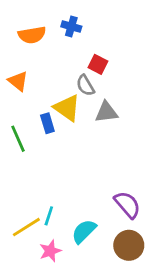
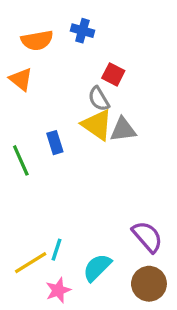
orange triangle: (18, 81) -> (21, 79), moved
yellow triangle: (67, 108) -> (97, 125), moved

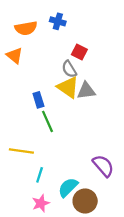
green line: (21, 160) -> (48, 121), moved
yellow line: (31, 263) -> (21, 151), moved, turned 40
brown circle: (149, 284) -> (85, 201), moved

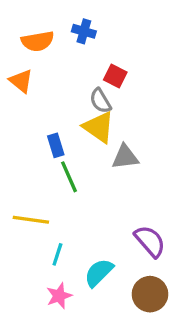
gray triangle: (86, 91) -> (125, 157), moved
brown circle: (85, 201) -> (150, 294), moved

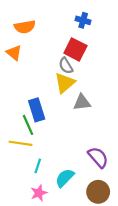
blue cross: (84, 31) -> (83, 20), moved
red square: (115, 76) -> (75, 49), size x1.5
yellow triangle: (99, 127) -> (65, 83), turned 45
blue rectangle: (56, 145) -> (37, 110), moved, size x1.5
green line: (69, 177) -> (28, 125), moved

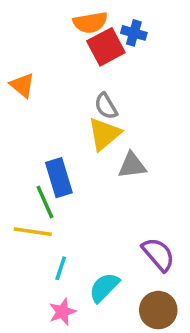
orange semicircle: (25, 27) -> (90, 22), moved
red square: (75, 49) -> (106, 47), moved, turned 35

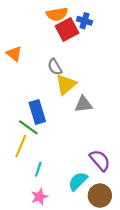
gray semicircle: (106, 106) -> (55, 67), moved
green line: (45, 202) -> (28, 127), turned -30
yellow line: (33, 232) -> (21, 146), turned -75
cyan semicircle: (104, 287) -> (78, 181), moved

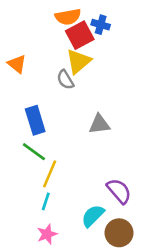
yellow triangle: (66, 85) -> (78, 61), moved
blue rectangle: (37, 112) -> (35, 120), moved
yellow line: (21, 146) -> (50, 174), moved

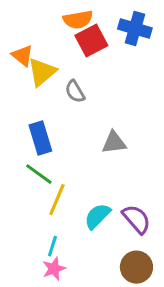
blue cross: (101, 25) -> (135, 29), moved, size x1.5
yellow triangle: (78, 61) -> (42, 72), moved
orange triangle: (17, 64) -> (22, 56), moved
cyan line: (46, 201) -> (52, 246), moved
cyan semicircle: (93, 216) -> (97, 216), moved

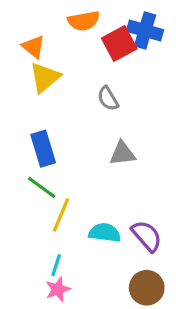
red square: (91, 41) -> (119, 43), moved
orange triangle: (22, 56) -> (33, 47), moved
gray semicircle: (75, 92) -> (108, 98), moved
cyan semicircle: (97, 216) -> (105, 233), turned 52

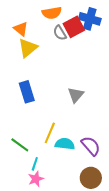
gray semicircle: (108, 98) -> (60, 33), moved
gray triangle: (122, 153) -> (76, 95), turned -42
green line: (42, 187) -> (20, 145), moved
yellow line: (61, 215) -> (50, 133), moved

